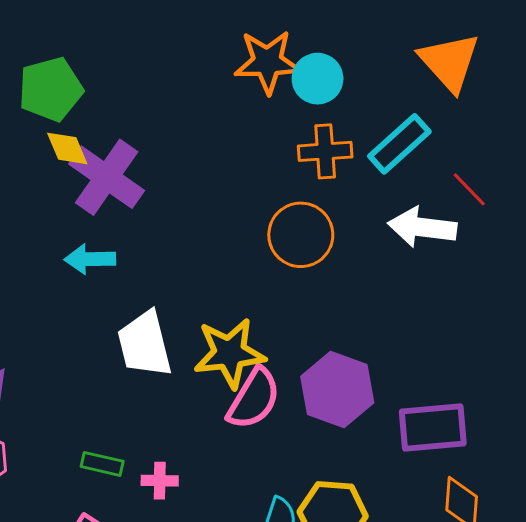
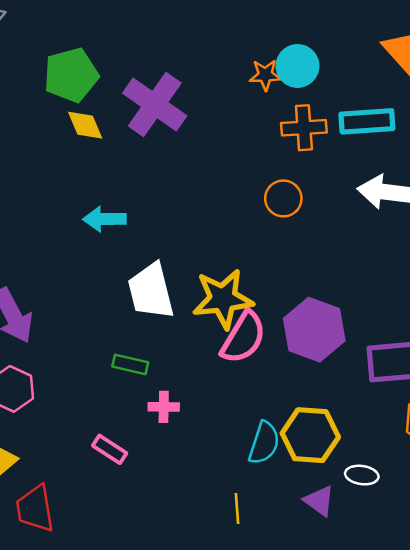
orange star: (267, 62) -> (265, 75), moved, size x0.6
cyan rectangle: (399, 144) -> (367, 121), turned 38
purple cross: (107, 177) -> (155, 105), moved
orange circle: (301, 235) -> (283, 198), size x0.7
green rectangle: (102, 464) -> (130, 364), moved

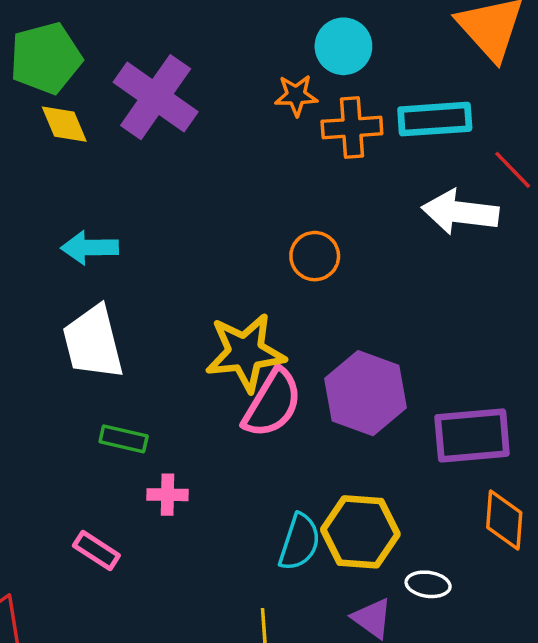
orange star: (265, 75) -> (296, 95), moved
orange circle: (283, 198) -> (315, 256), moved
white trapezoid: (151, 291) -> (93, 342), moved

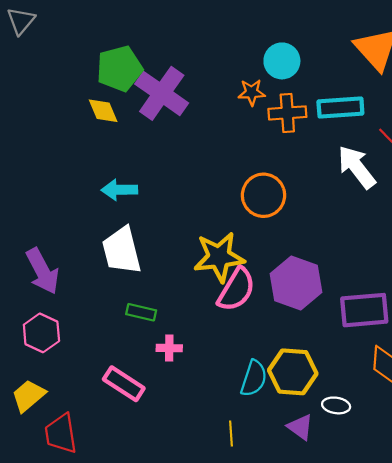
green pentagon: (46, 58) -> (119, 69), moved
white arrow: (460, 212) -> (357, 167), turned 45
orange circle: (315, 256) -> (264, 195), size x1.4
pink rectangle: (96, 550) -> (124, 384), size x1.4

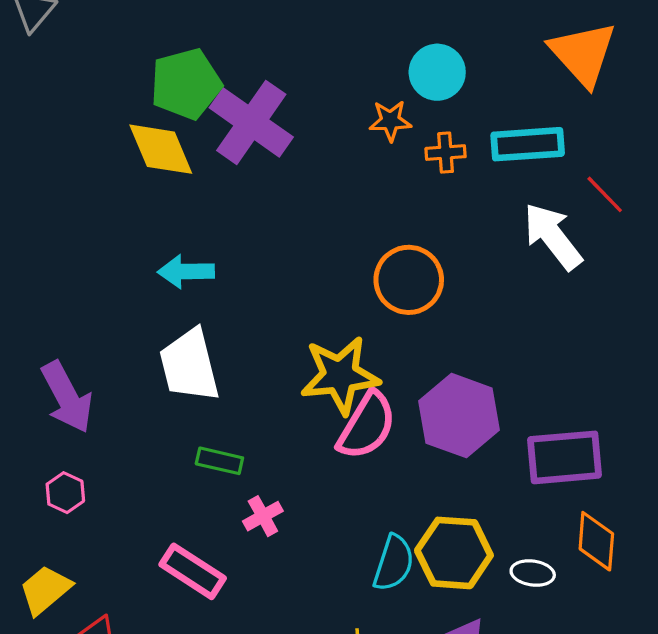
yellow diamond: (103, 111) -> (161, 149), size x1.4
orange cross: (287, 113) -> (446, 153), size x0.7
pink hexagon: (41, 333) -> (65, 493), size x0.7
pink cross: (169, 348) -> (263, 516), turned -30
white ellipse: (336, 405) -> (533, 573), moved

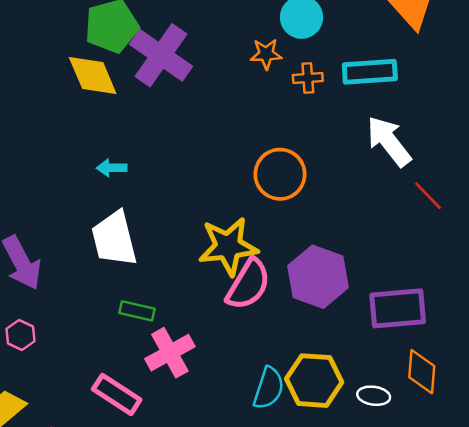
red line: (605, 194) -> (428, 196), moved
cyan arrow: (186, 272) -> (112, 168), size x0.7
pink cross: (263, 516) -> (170, 353), size x1.6

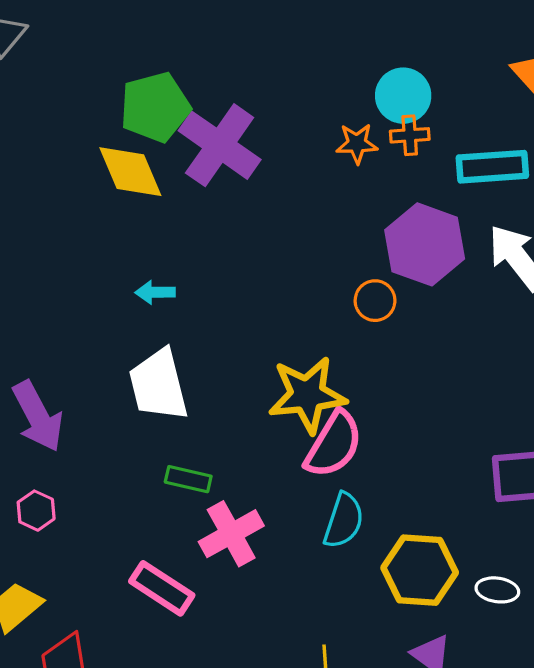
orange cross: (308, 78) -> (410, 135), moved
orange circle: (280, 174) -> (375, 301), size x0.6
purple hexagon: (318, 277) -> (425, 244), moved
cyan semicircle: (269, 388) -> (344, 521), moved

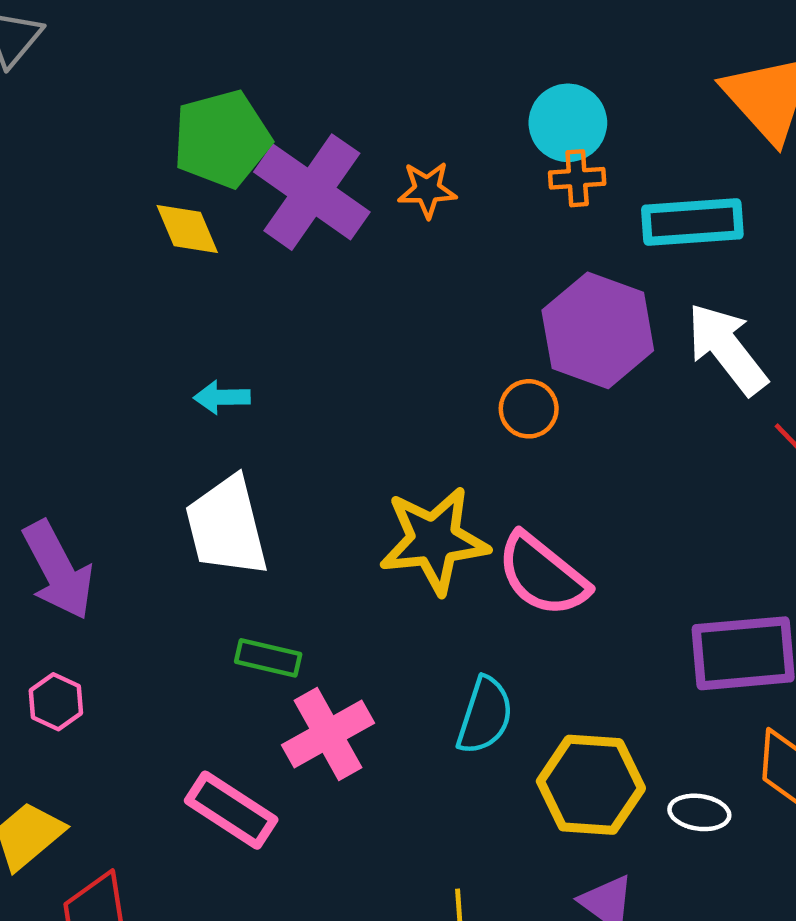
orange star: (357, 144) -> (427, 190), moved
yellow diamond: (130, 172) -> (187, 229), size x0.7
pink semicircle: (334, 444) -> (542, 575), moved, turned 98

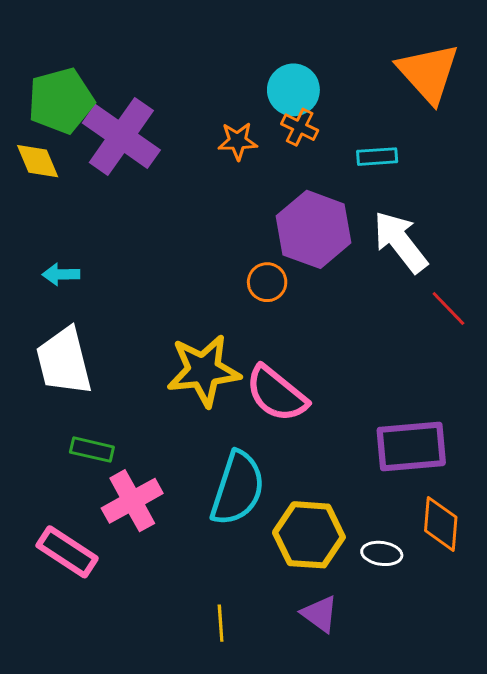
orange cross: (577, 178) -> (300, 127), turned 30
orange star: (427, 190) -> (238, 141), moved
cyan rectangle: (692, 222) -> (377, 157), size x0.6
cyan semicircle: (485, 716) -> (238, 488), size x1.4

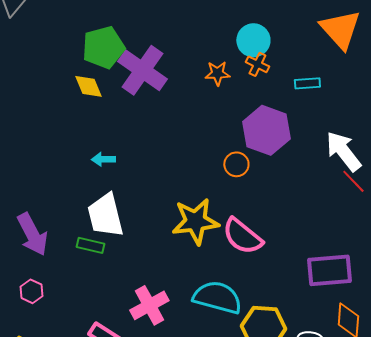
white arrow: (400, 242) -> (343, 151), moved
green rectangle: (92, 450) -> (90, 245), moved
cyan semicircle: (238, 488) -> (217, 297), turned -93

